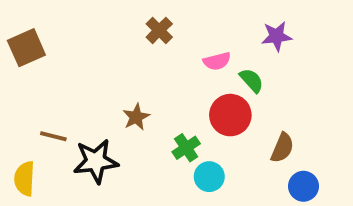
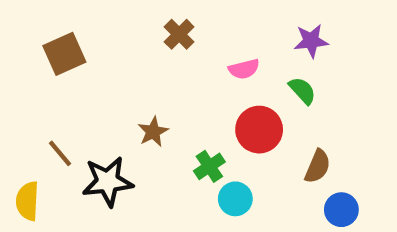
brown square: (26, 48) -> (64, 54), moved
green semicircle: (252, 80) -> (302, 91), moved
brown line: (53, 136) -> (60, 153), turned 36

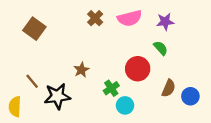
brown square: (64, 54) -> (34, 29), turned -30
pink semicircle: (244, 69) -> (130, 18), moved, size x1.5
blue circle: (341, 210) -> (190, 96), moved

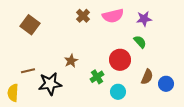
brown line: (32, 81) -> (28, 71), turned -64
cyan circle: (125, 105) -> (118, 92), moved

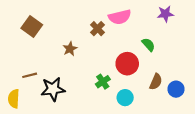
brown cross: (83, 16) -> (98, 29), moved
purple star: (144, 19) -> (165, 14), moved
brown star: (71, 61) -> (70, 49), moved

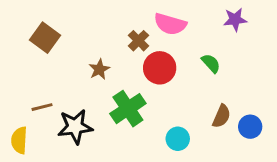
pink semicircle: (120, 17) -> (170, 24), turned 30
red circle: (127, 64) -> (160, 68), moved
green cross: (103, 82) -> (128, 109), moved, size x1.6

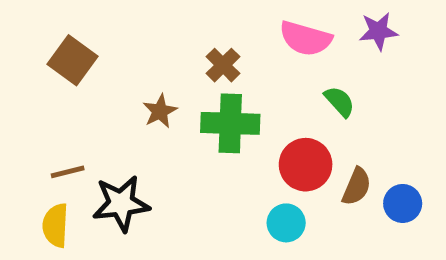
pink semicircle: (170, 24) -> (306, 38), moved
red circle: (160, 68) -> (306, 165), moved
green cross: (128, 109) -> (230, 123), moved, turned 36
yellow semicircle: (19, 140) -> (55, 225), moved

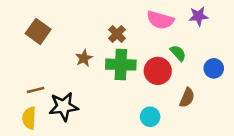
red circle: (306, 165) -> (158, 71), moved
blue circle: (403, 203) -> (214, 68), moved

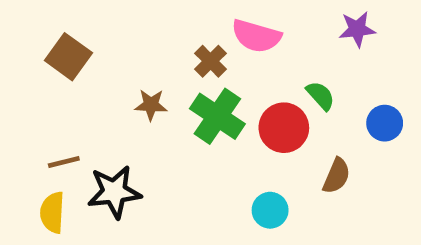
pink semicircle: (160, 20) -> (256, 36), moved
brown star: (84, 58) -> (151, 105), turned 30
green cross: (121, 65) -> (217, 116), turned 32

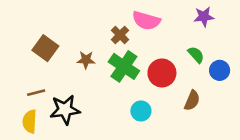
brown square: (68, 57) -> (45, 48), moved
green semicircle: (320, 96) -> (196, 55), moved
cyan circle: (270, 210) -> (141, 111), moved

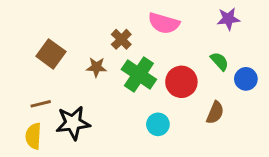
brown cross: (120, 35) -> (121, 39), moved

